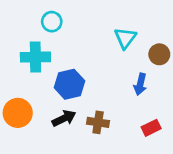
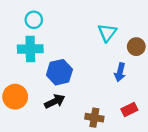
cyan circle: (52, 22) -> (34, 20), moved
brown cross: (98, 122) -> (94, 118), moved

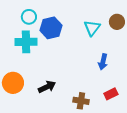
brown circle: (136, 47) -> (117, 22), moved
blue hexagon: (59, 72) -> (51, 28), moved

